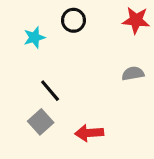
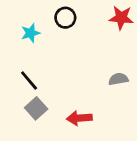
gray semicircle: (133, 73) -> (118, 79), moved
black line: (50, 91) -> (29, 80), moved

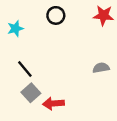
cyan star: (30, 33) -> (15, 29), moved
red arrow: (79, 118) -> (53, 103), moved

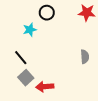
cyan star: (15, 29) -> (30, 30), moved
gray semicircle: (101, 68) -> (85, 57), turned 96

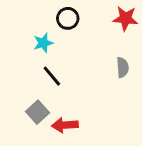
gray semicircle: (85, 57) -> (123, 67), moved
black line: (21, 58) -> (52, 76), moved

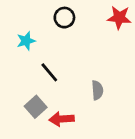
cyan star: (43, 43) -> (26, 41), moved
gray semicircle: (123, 67) -> (97, 90), moved

